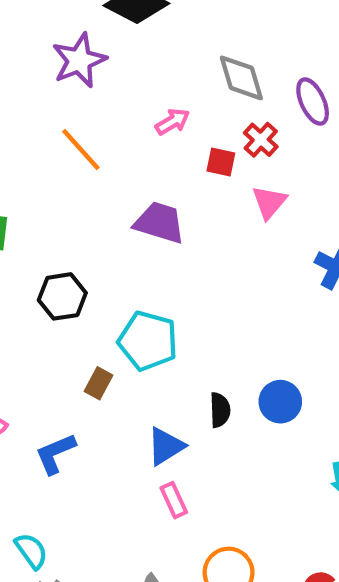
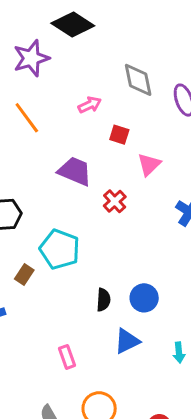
red cross: (261, 140) -> (115, 201), moved
blue triangle: (166, 446) -> (127, 341), moved

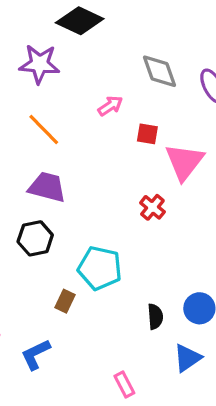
purple star: (31, 58) -> (40, 64), turned 30
pink triangle: (149, 164) -> (184, 162), size x1.5
purple trapezoid: (75, 171) -> (47, 187), moved

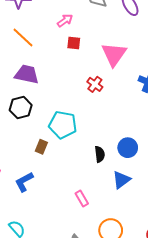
red square: (147, 134) -> (74, 43), moved

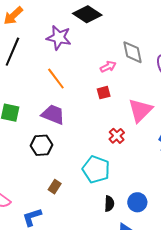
pink arrow: (65, 21) -> (108, 67), moved
red square: (74, 43) -> (104, 93), turned -32
cyan pentagon: (63, 125) -> (96, 169), moved

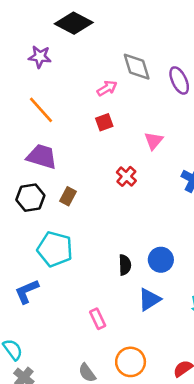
purple star: (59, 38) -> (40, 57), size x0.7
pink triangle: (140, 110) -> (154, 141), size x0.6
cyan pentagon: (96, 169) -> (55, 249), moved
brown rectangle: (55, 187) -> (68, 196), moved

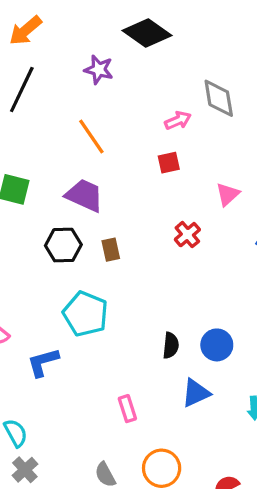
brown rectangle: (68, 196) -> (111, 250), turned -48

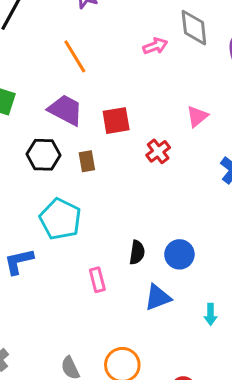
red square: (169, 163) -> (116, 121), moved, size x1.4
pink rectangle: (127, 409) -> (97, 280), moved

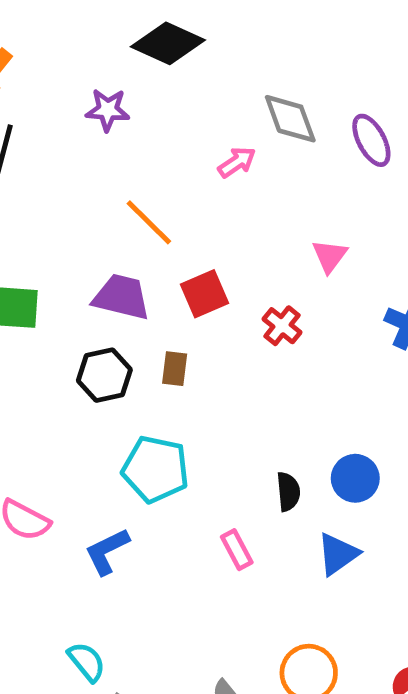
orange line: (75, 56) -> (149, 222), moved
brown rectangle: (87, 161) -> (175, 369), turned 30

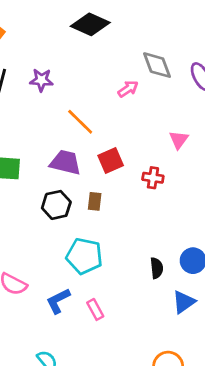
purple star: (108, 110) -> (41, 80), moved
red cross: (282, 326) -> (153, 178), turned -30
pink rectangle: (237, 550) -> (95, 309), moved

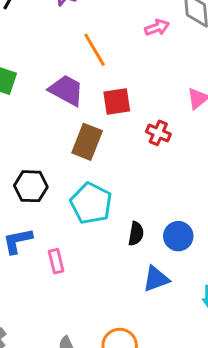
brown rectangle: (95, 201) -> (87, 142), size x1.6
black hexagon: (56, 205) -> (31, 186), moved
cyan pentagon: (84, 256) -> (91, 203), moved

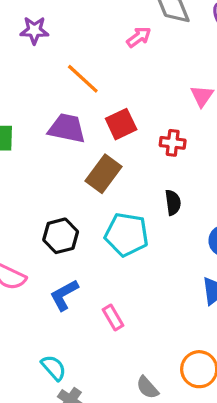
brown rectangle: (87, 142) -> (104, 174), turned 32
black semicircle: (136, 234) -> (173, 203), moved
pink rectangle: (56, 261) -> (113, 317), moved

